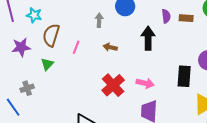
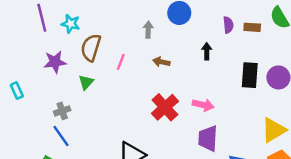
black arrow: (148, 38) -> (207, 51), size x0.6
black rectangle: (184, 76) -> (250, 75), moved
blue line: (13, 107) -> (61, 136), moved

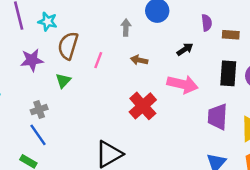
brown rectangle: (252, 27) -> (231, 35), moved
black arrow: (207, 51) -> (185, 49), turned 56
pink arrow: (203, 105) -> (183, 84), moved, size x1.4
purple trapezoid: (208, 138) -> (217, 117), moved

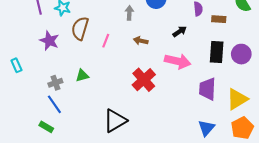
purple star: (32, 60) -> (49, 41), turned 30
green triangle: (63, 81) -> (82, 76), moved, turned 32

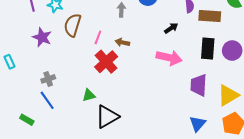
brown rectangle: (219, 19) -> (210, 16), size x1.5
brown arrow: (141, 41) -> (122, 42), moved
green triangle: (82, 76) -> (89, 95), moved
red cross: (144, 80) -> (106, 62), moved
green rectangle: (46, 127) -> (27, 120), moved

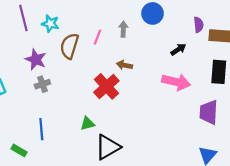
pink line: (98, 37) -> (97, 37), moved
gray cross: (48, 79) -> (42, 84), moved
blue line: (47, 100) -> (41, 129), turned 30

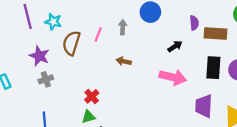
red cross: (106, 86) -> (92, 96), moved, size x0.6

